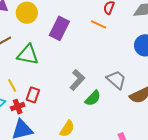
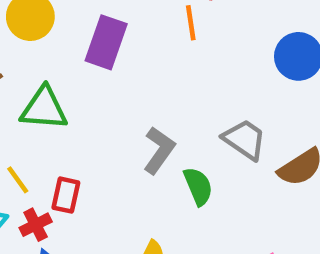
orange line: (99, 24) -> (191, 23), turned 63
green semicircle: (93, 98) -> (198, 186), turned -60

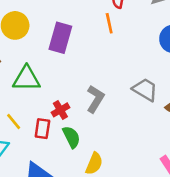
green semicircle: (198, 186) -> (71, 137), moved
red cross: (36, 225) -> (60, 110), moved

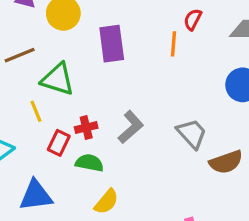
purple rectangle: (60, 38) -> (112, 44), turned -40
yellow line: (14, 122) -> (36, 111), moved
green semicircle: (71, 137) -> (89, 163), turned -70

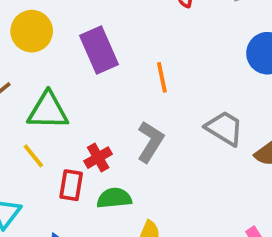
orange line: (174, 44) -> (162, 77), moved

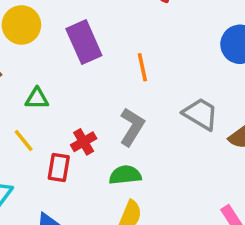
green triangle: (48, 111) -> (37, 99), size x0.6
green semicircle: (114, 198) -> (125, 175), moved

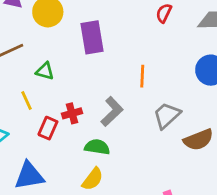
orange line: (142, 67) -> (142, 76), moved
gray trapezoid: (201, 114) -> (167, 115), turned -88

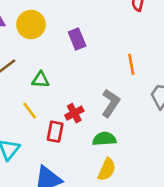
purple rectangle: (92, 37) -> (77, 39), size x0.7

